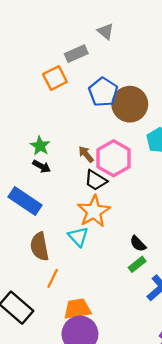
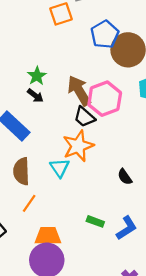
brown arrow: (86, 154) -> (79, 91), size x1.8
black semicircle: (138, 244) -> (125, 177), moved
green rectangle: (137, 264) -> (95, 221), moved, turned 49

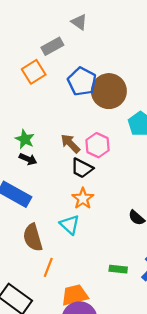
brown arrow: (79, 91) -> (70, 143), size x0.7
pink hexagon: (105, 99) -> (98, 145), size x0.7
orange star: (78, 146) -> (83, 199), size x0.7

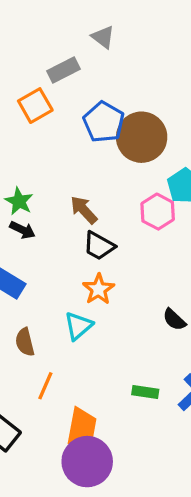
pink hexagon: (98, 145) -> (158, 212), moved
cyan triangle: (70, 225) -> (78, 326), turned 35
brown semicircle: (33, 237) -> (25, 342), size x0.7
orange trapezoid: (75, 295) -> (82, 427), turned 112

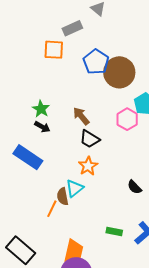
orange square: (35, 106) -> (54, 50), turned 30
brown semicircle: (25, 342) -> (63, 196), moved
orange line: (45, 386) -> (52, 209), moved

